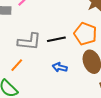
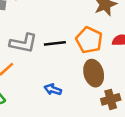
blue arrow: (60, 67) -> (53, 89), moved

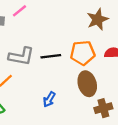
orange pentagon: (89, 40) -> (83, 53), turned -30
blue arrow: (53, 89) -> (49, 99), turned -77

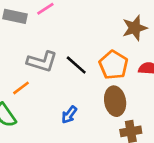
orange pentagon: (83, 53) -> (113, 65), turned 30
black line: (51, 56) -> (76, 65), turned 42

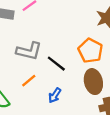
black line: (76, 65) -> (56, 64), moved
orange line: (21, 88) -> (29, 81), moved

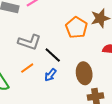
orange pentagon: (90, 51) -> (76, 27), moved
blue arrow: (55, 95) -> (50, 75), moved

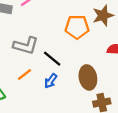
orange pentagon: (76, 27) -> (77, 27), turned -30

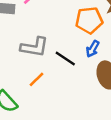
blue arrow: (51, 81) -> (93, 49), moved

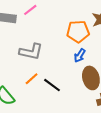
black line: (65, 58) -> (52, 85), moved

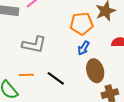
orange line: (32, 79) -> (26, 75), moved, turned 40

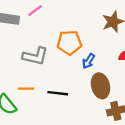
orange pentagon: (82, 24) -> (69, 43), moved
black line: (56, 78) -> (58, 93), turned -30

